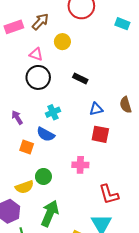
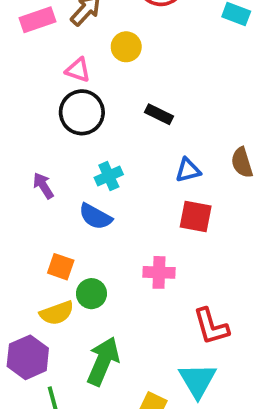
orange square: (27, 147) -> (61, 267), moved

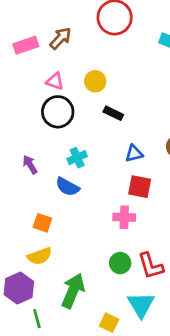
yellow circle: (126, 47) -> (95, 81), moved
pink cross: (159, 272) -> (124, 217), moved
green circle: (91, 294) -> (120, 263), moved

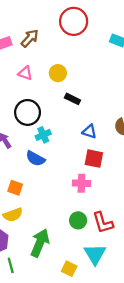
black circle: (58, 112) -> (28, 112), moved
blue triangle: (134, 153) -> (89, 132), turned 32

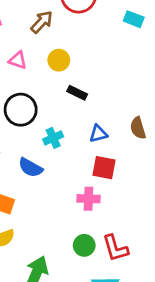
brown arrow: (30, 38) -> (42, 22), moved
blue triangle: (89, 132) -> (98, 134), turned -32
cyan cross: (43, 135) -> (53, 138), moved

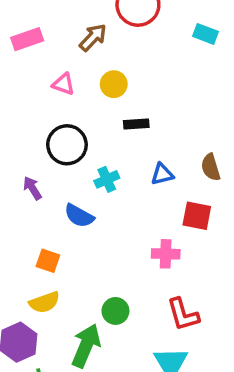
black rectangle: (77, 93) -> (136, 124), turned -30
red square: (104, 168) -> (197, 216), moved
pink cross: (88, 199) -> (166, 254), moved
green circle: (84, 245) -> (115, 311), moved

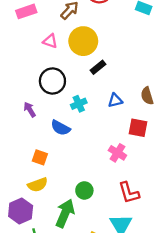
yellow circle: (114, 84) -> (83, 41), size x1.6
black rectangle: (136, 124) -> (98, 67), turned -35
pink cross: (166, 254) -> (117, 153), turned 30

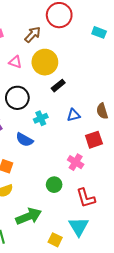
red square: (138, 128) -> (94, 140), turned -30
green circle: (84, 190) -> (54, 185), moved
green arrow: (65, 213) -> (29, 216), turned 45

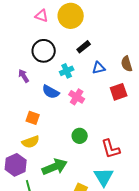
black rectangle: (58, 86) -> (84, 47), moved
pink cross: (76, 162) -> (77, 97), moved

